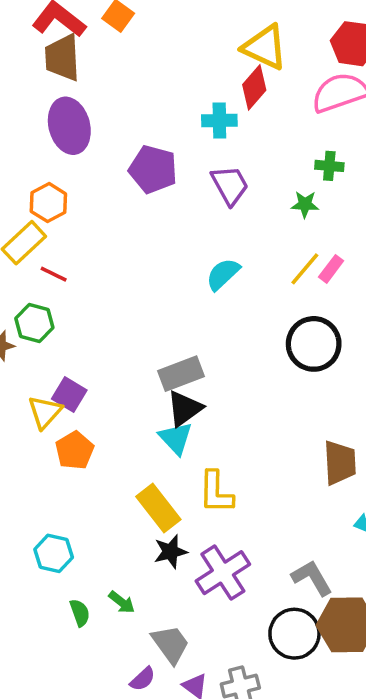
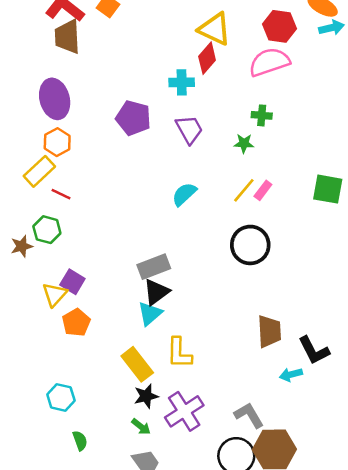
purple ellipse: (69, 126) -> (55, 99), moved
cyan triangle: (176, 438) -> (150, 314), turned 32
green arrow: (122, 602) -> (141, 427), moved

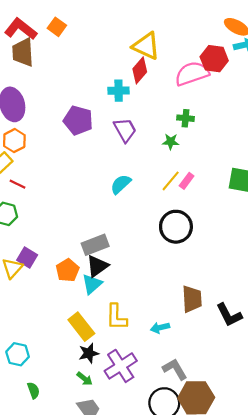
red hexagon: (279, 26) -> (214, 59), moved
orange pentagon: (76, 322) -> (68, 270), moved
cyan arrow: (291, 375) -> (160, 328), moved

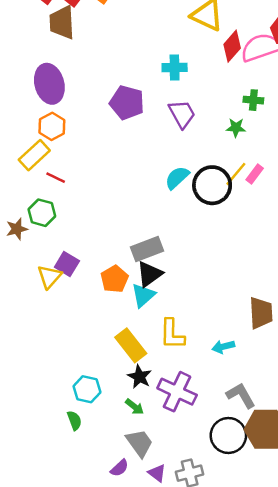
red diamond: (140, 70) -> (232, 46), moved
black circle: (176, 227) -> (212, 185), moved
black star: (89, 353) -> (140, 377), turned -30
cyan hexagon: (18, 354) -> (87, 389), moved
purple cross: (121, 366) -> (177, 392), turned -32

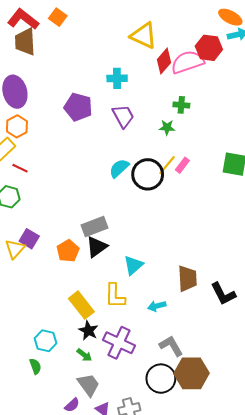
cyan triangle: (143, 295) -> (133, 265), moved

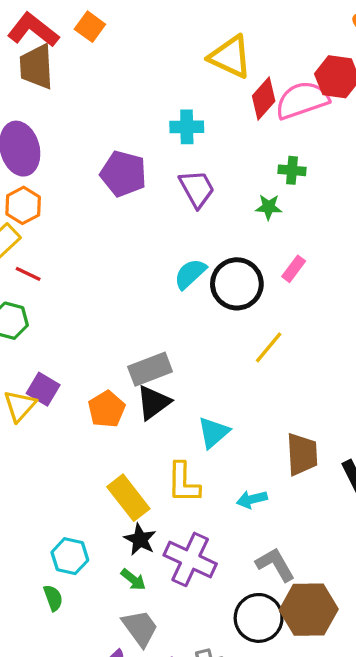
yellow line: (167, 165) -> (269, 347), moved

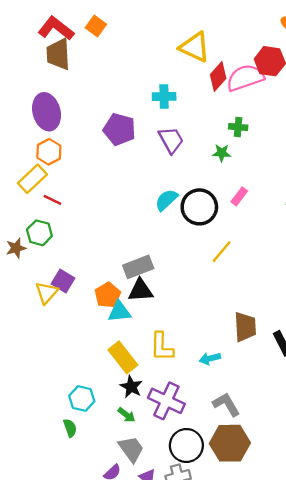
black triangle: (153, 402) -> (141, 290), turned 32
cyan triangle: (214, 433) -> (119, 312), moved, turned 35
brown hexagon: (309, 610) -> (230, 443), moved
black circle: (259, 618) -> (186, 445), moved

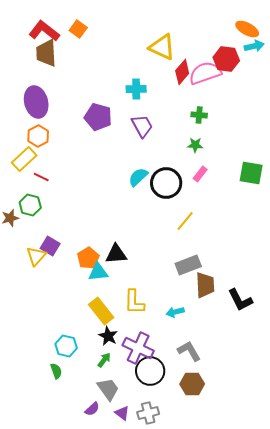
green star: (222, 153) -> (195, 145), moved
gray rectangle: (138, 267) -> (188, 265), moved
green arrow: (126, 415) -> (104, 360), turned -91
brown hexagon: (230, 443) -> (192, 384), size x0.7
black circle: (186, 445) -> (150, 371), moved

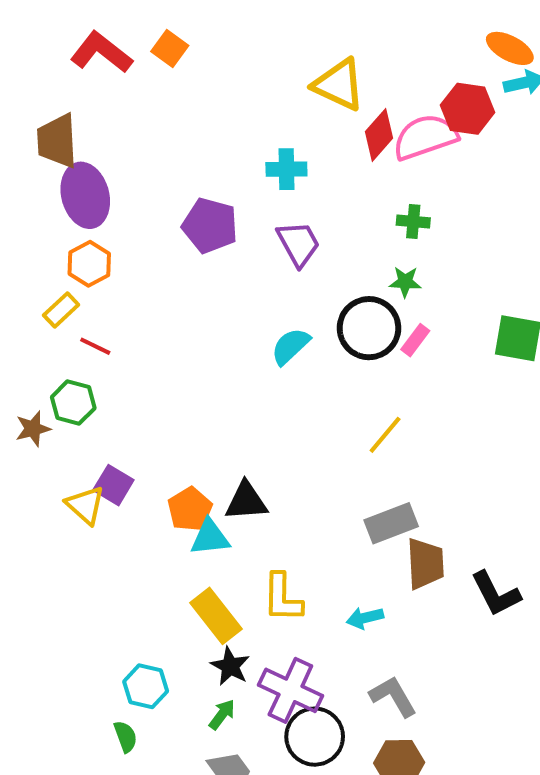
brown trapezoid: (46, 53) -> (57, 141), moved
yellow rectangle: (24, 159) -> (61, 310), size x0.7
black circle: (166, 183) -> (369, 328), moved
yellow triangle: (36, 256) -> (85, 505), turned -30

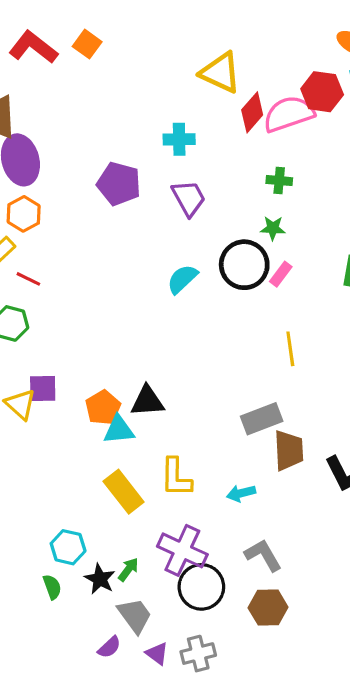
yellow line: (385, 435) -> (290, 349), moved, turned -48
purple square: (113, 485) -> (43, 388), turned -32
black star: (230, 666) -> (100, 579), moved

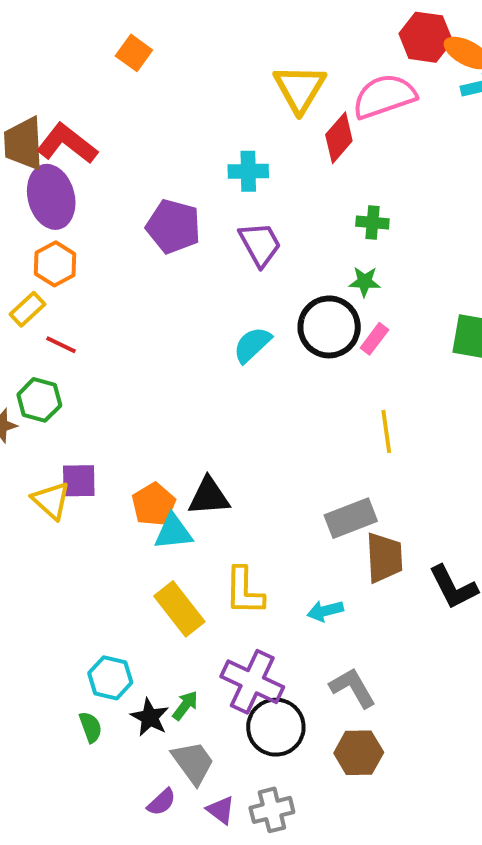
red L-shape: (33, 47) -> (67, 144), moved
yellow triangle: (220, 73) -> (300, 88), turned 36
red hexagon: (322, 92) -> (426, 37), moved
pink semicircle: (289, 114) -> (384, 96), moved

